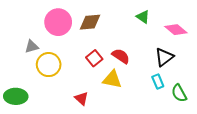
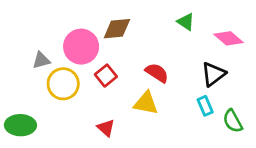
pink circle: (58, 22) -> (81, 47), moved
red square: (94, 58) -> (106, 76), moved

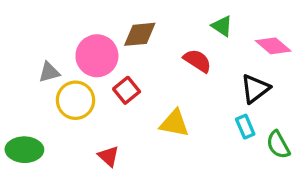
red semicircle: (157, 73) -> (197, 61), moved
red triangle: (106, 128) -> (108, 156), moved

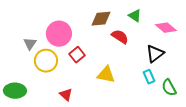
brown diamond: (140, 34) -> (101, 19), moved
gray triangle: (49, 72) -> (30, 44), turned -40

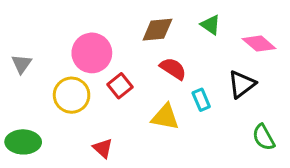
red semicircle: (120, 37) -> (173, 69), moved
gray triangle: (30, 44) -> (22, 64), moved
cyan rectangle: (149, 77) -> (201, 100), moved

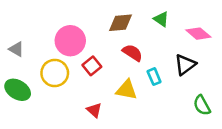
gray triangle: (22, 64) -> (16, 49), turned -35
green ellipse: (23, 142) -> (18, 90), moved, turned 30
red triangle: (103, 148) -> (94, 110), moved

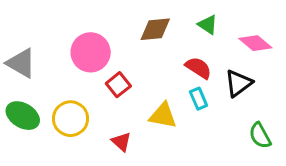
gray triangle: (16, 49) -> (21, 63), size x1.5
red semicircle: (132, 53) -> (198, 68), moved
yellow circle: (55, 73) -> (71, 119), moved

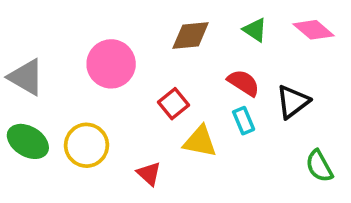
pink diamond: (255, 43) -> (314, 30), moved
red square: (118, 85) -> (174, 104), moved

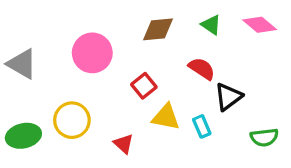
black triangle: (293, 102) -> (228, 97), moved
cyan rectangle: (244, 121) -> (202, 126), moved
green ellipse: (28, 141) -> (23, 136), moved, turned -44
green semicircle: (319, 166) -> (264, 137), turned -68

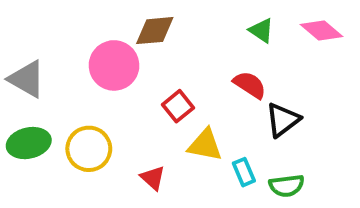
brown diamond: (158, 29) -> (155, 31), moved
cyan rectangle: (202, 126) -> (244, 172), moved
green ellipse: (23, 136) -> (29, 143), moved
green semicircle: (264, 137) -> (287, 186), moved

